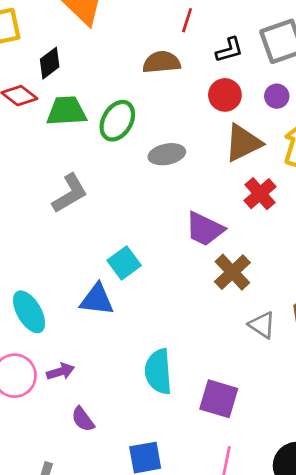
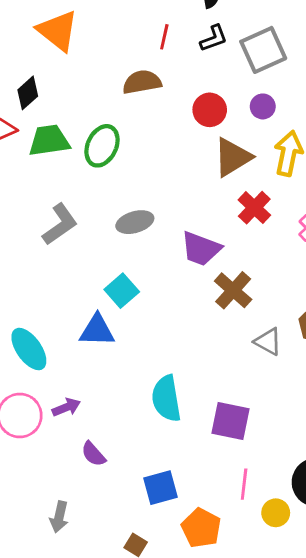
black L-shape: (229, 50) -> (214, 38), moved
gray ellipse: (167, 154) -> (135, 222), moved

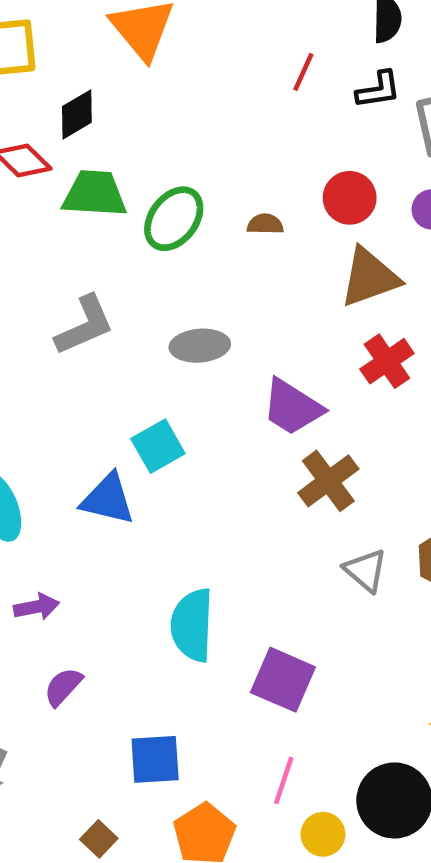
brown semicircle: (142, 82) -> (265, 224), moved, size x0.6
purple semicircle: (93, 454) -> (63, 687), turned 72

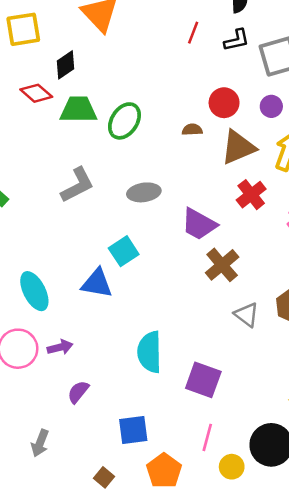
brown semicircle: (265, 224) -> (192, 130), moved

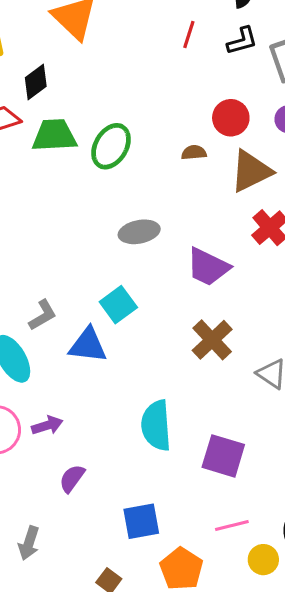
gray L-shape: (77, 185) -> (43, 315), moved, size x0.7
brown cross: (222, 265) -> (212, 340), moved
pink line: (207, 437) -> (232, 526), turned 64

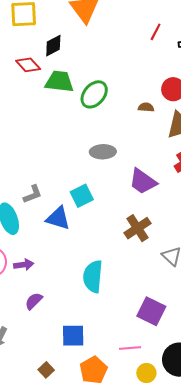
purple square: (223, 456) -> (151, 311), moved

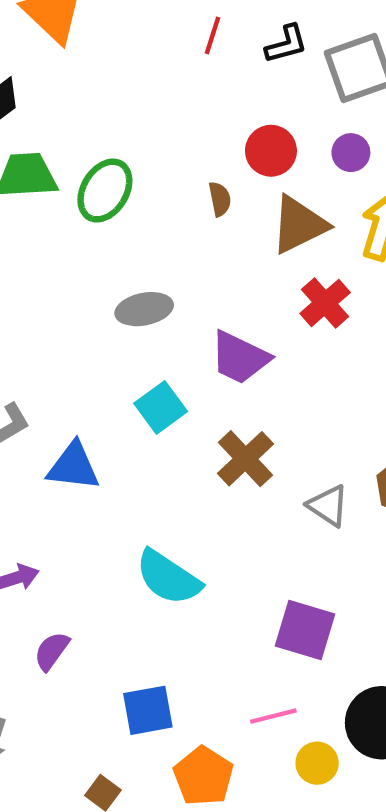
brown semicircle: (146, 107) -> (220, 199), turned 84
cyan square: (82, 196) -> (161, 407), moved
cyan semicircle: (93, 276) -> (168, 577), turned -52

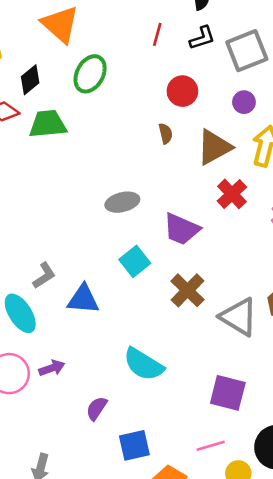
red circle: (271, 151) -> (182, 91), moved
green ellipse: (105, 191) -> (90, 74), moved
gray triangle: (328, 506) -> (239, 317), size x1.5
purple semicircle: (52, 651) -> (97, 408), moved

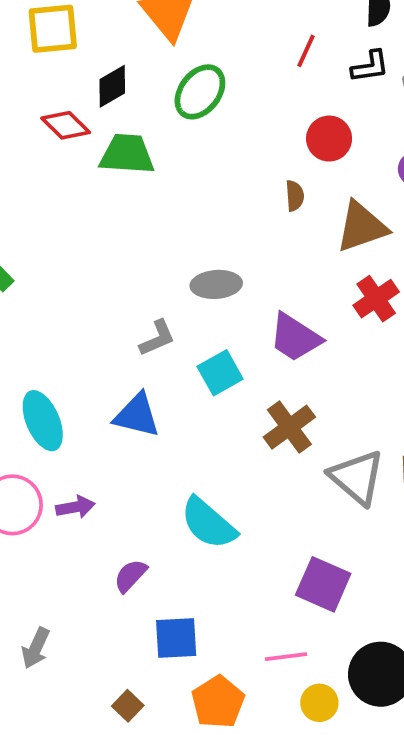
gray L-shape: (44, 276) -> (157, 338), moved

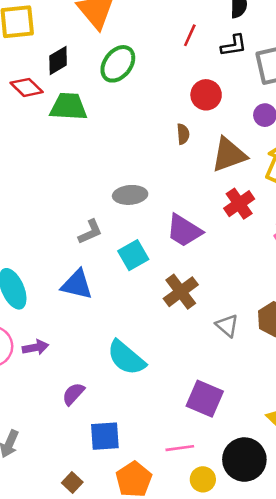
gray triangle: (357, 477) -> (227, 326), size x0.6

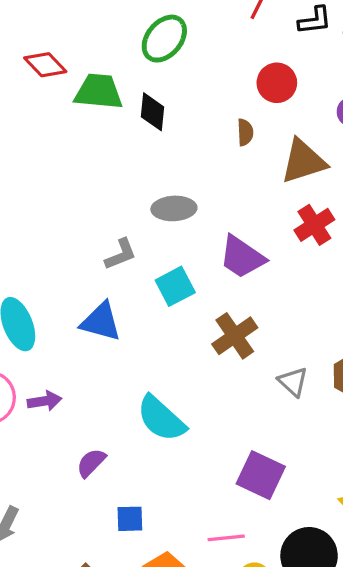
black diamond: (58, 60) -> (152, 112), moved, turned -56
blue square: (105, 436) -> (130, 519), size x0.7

